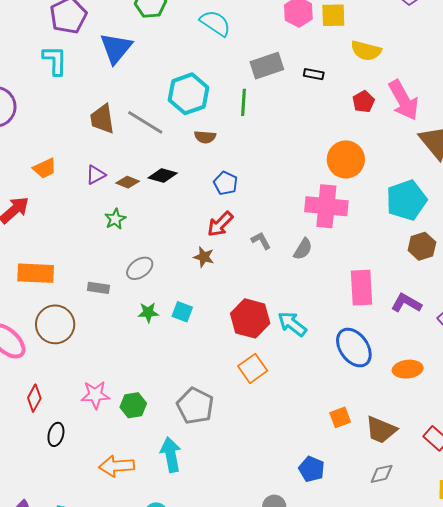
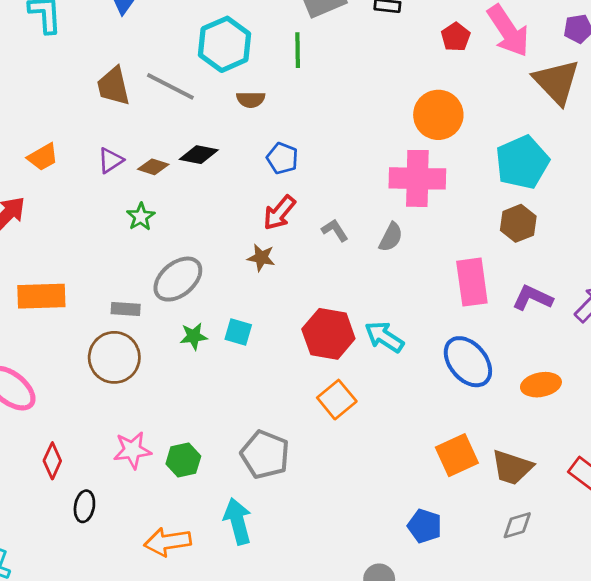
brown hexagon: (422, 246) -> (518, 223), moved
gray ellipse: (140, 268) -> (178, 279), size x1.4
brown circle: (55, 324) -> (114, 357), moved
orange square: (340, 417) -> (457, 455), size x1.5

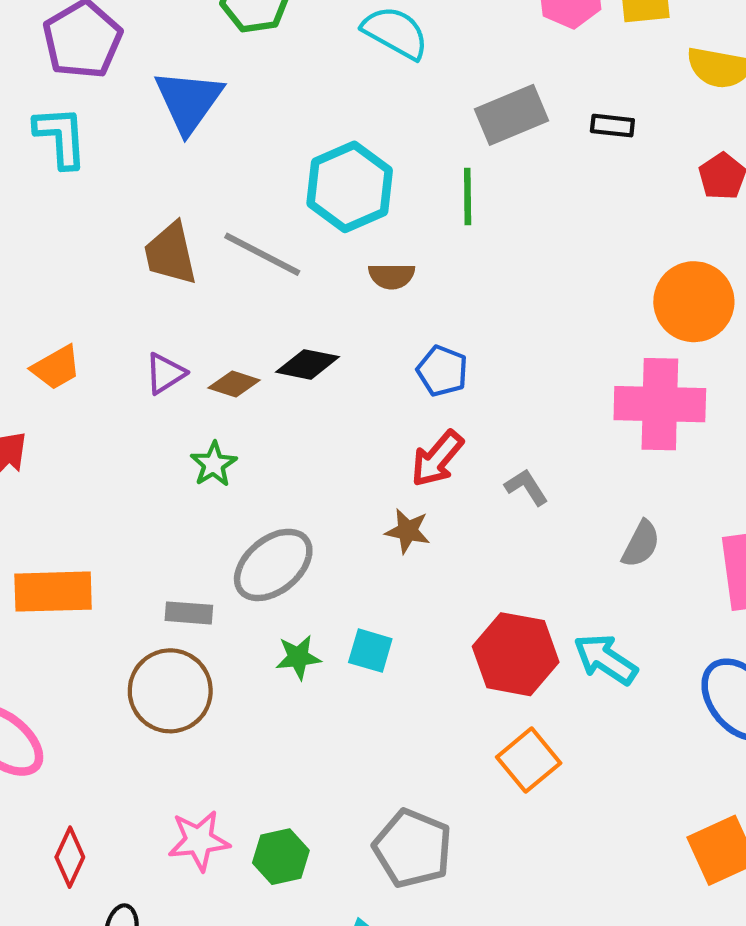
gray semicircle: (391, 237) -> (641, 544), moved

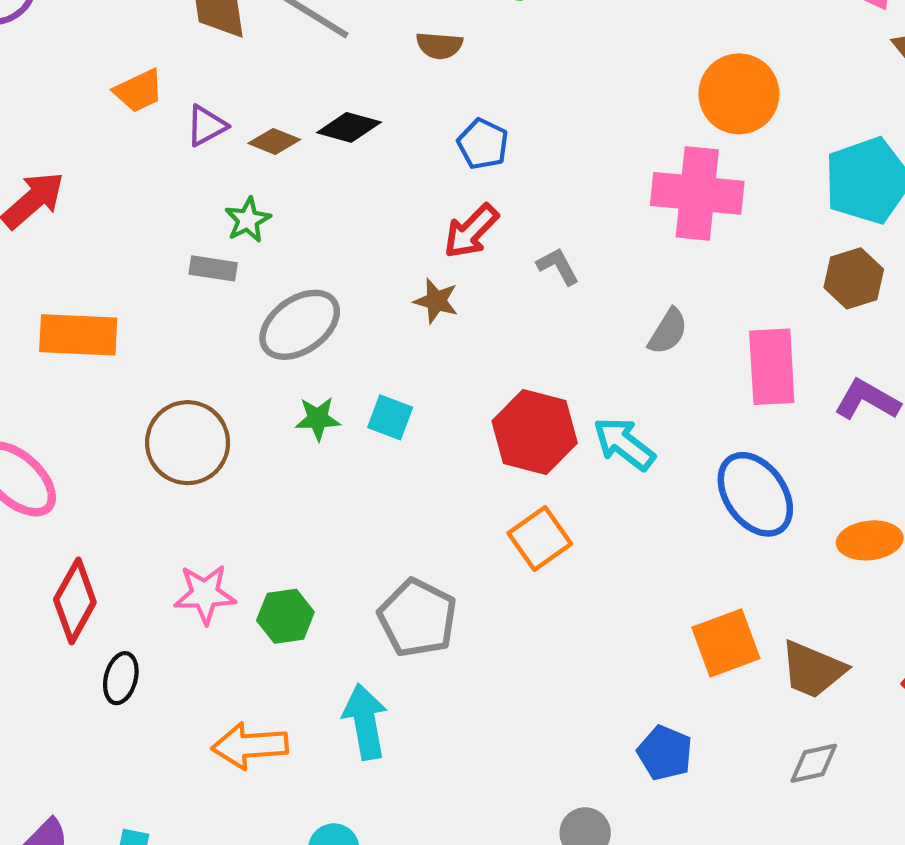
orange trapezoid: (56, 367) -> (139, 91), moved
gray rectangle: (189, 613) -> (213, 268), moved
red diamond: (70, 857) -> (75, 601), size x1.4

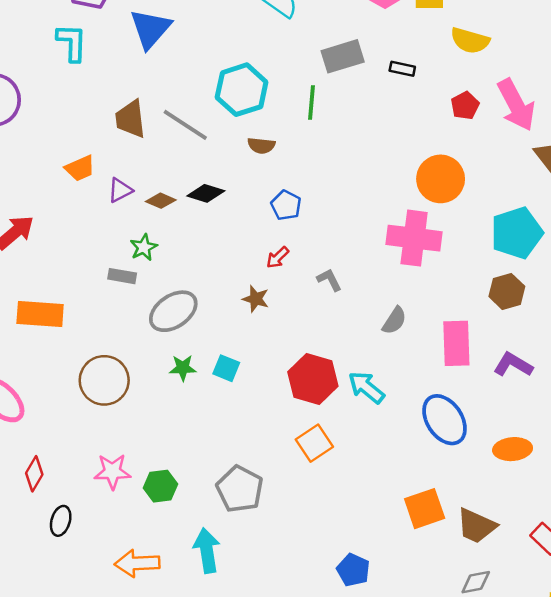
red arrow: (471, 231) -> (278, 257), size x0.7
red diamond: (75, 601) -> (34, 474), size x0.7
blue pentagon: (665, 753) -> (353, 570), moved

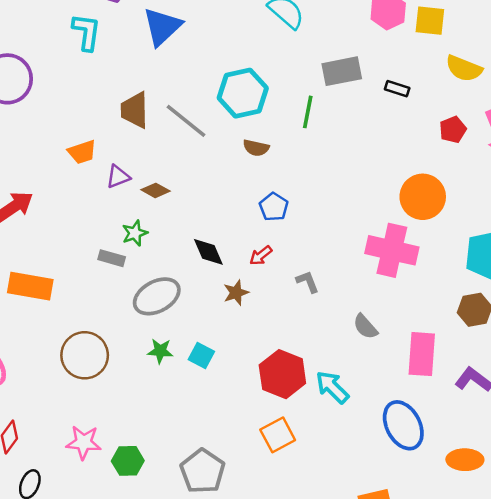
black diamond: (206, 193) -> (208, 252), moved, turned 44
brown star: (256, 299) -> (236, 293), turned 30
gray semicircle: (394, 321) -> (365, 327), turned 100

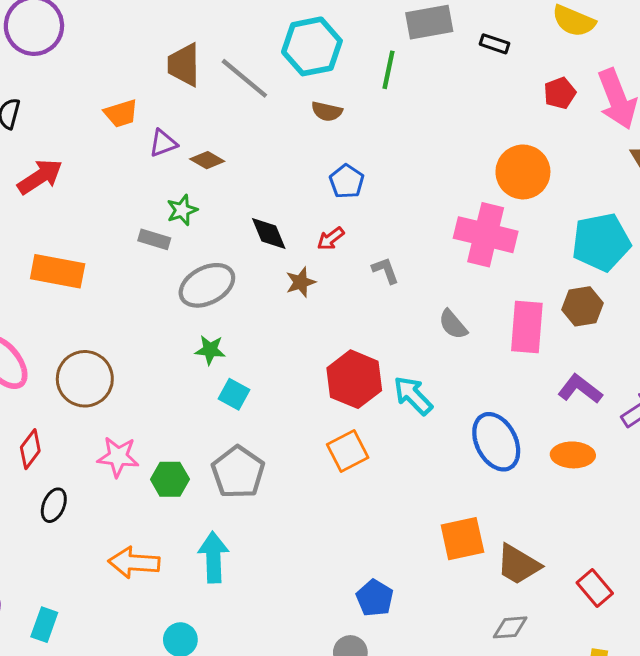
pink rectangle: (422, 354) -> (527, 327), moved
brown circle: (85, 355) -> (85, 379), moved
cyan square: (201, 355) -> (234, 394), moved
orange ellipse: (465, 460) -> (573, 455), moved
gray pentagon: (203, 471) -> (238, 472), moved

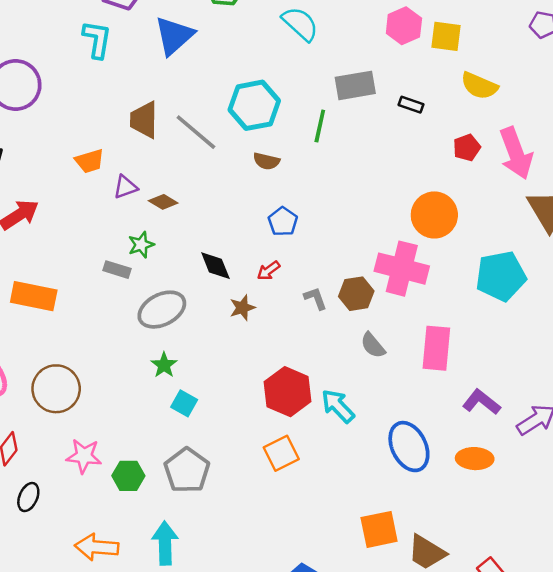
brown hexagon: (582, 306) -> (356, 294), moved
green star: (210, 350) -> (164, 365), turned 30

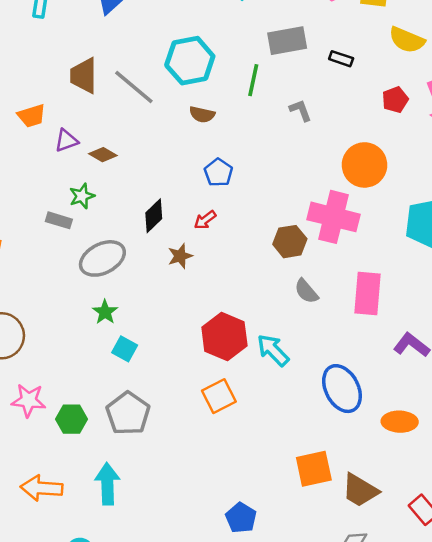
black diamond: (215, 266) -> (154, 216), turned 68
gray L-shape: (315, 298) -> (300, 110), moved
orange ellipse: (475, 459) -> (400, 422), moved

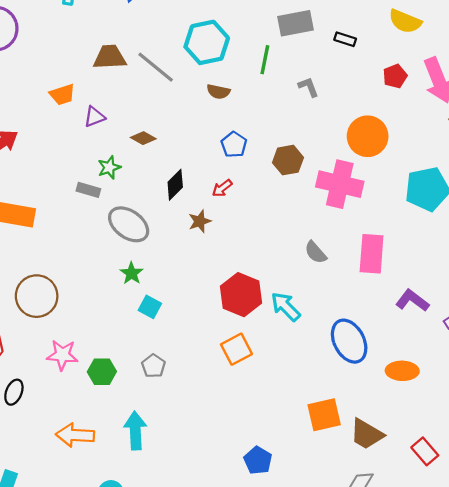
brown trapezoid: (84, 76) -> (110, 57), turned 88
brown diamond: (103, 155) -> (143, 138), moved
brown hexagon: (290, 242) -> (288, 160), moved
gray ellipse: (102, 258) -> (129, 224), turned 63
gray pentagon: (128, 413) -> (153, 366), size x0.6

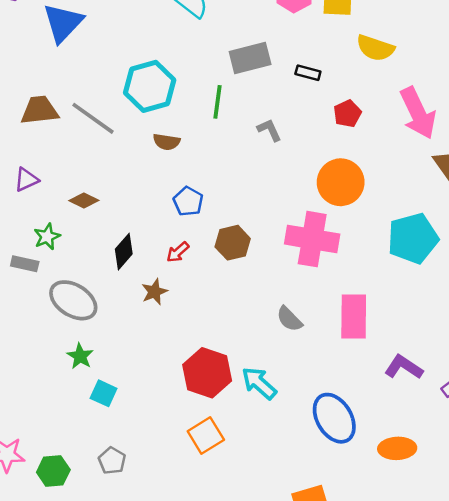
red pentagon: (395, 76) -> (347, 114), moved
brown hexagon: (288, 160) -> (233, 243), moved

